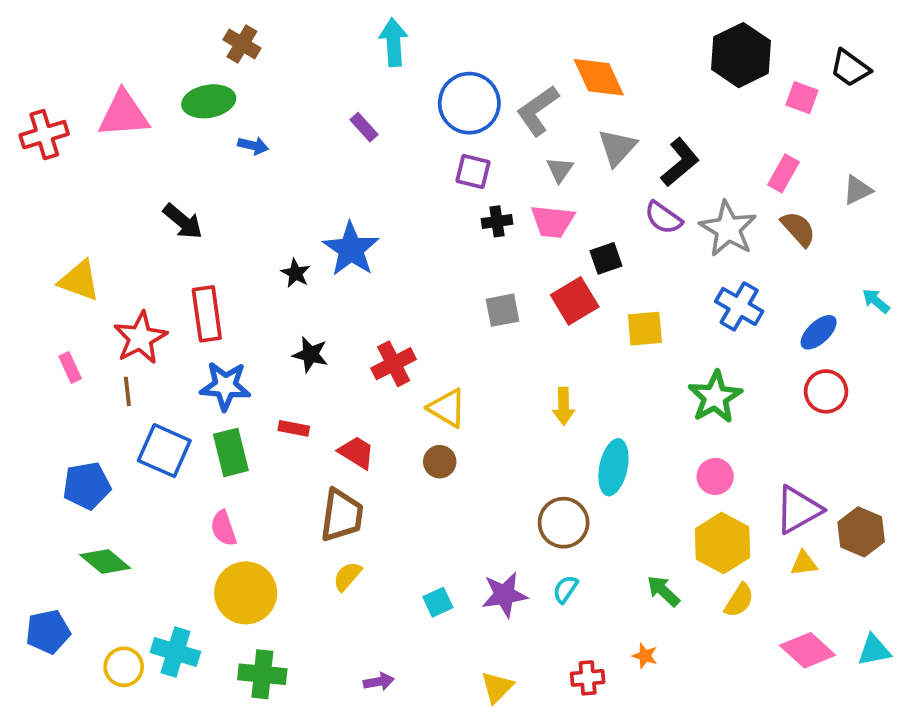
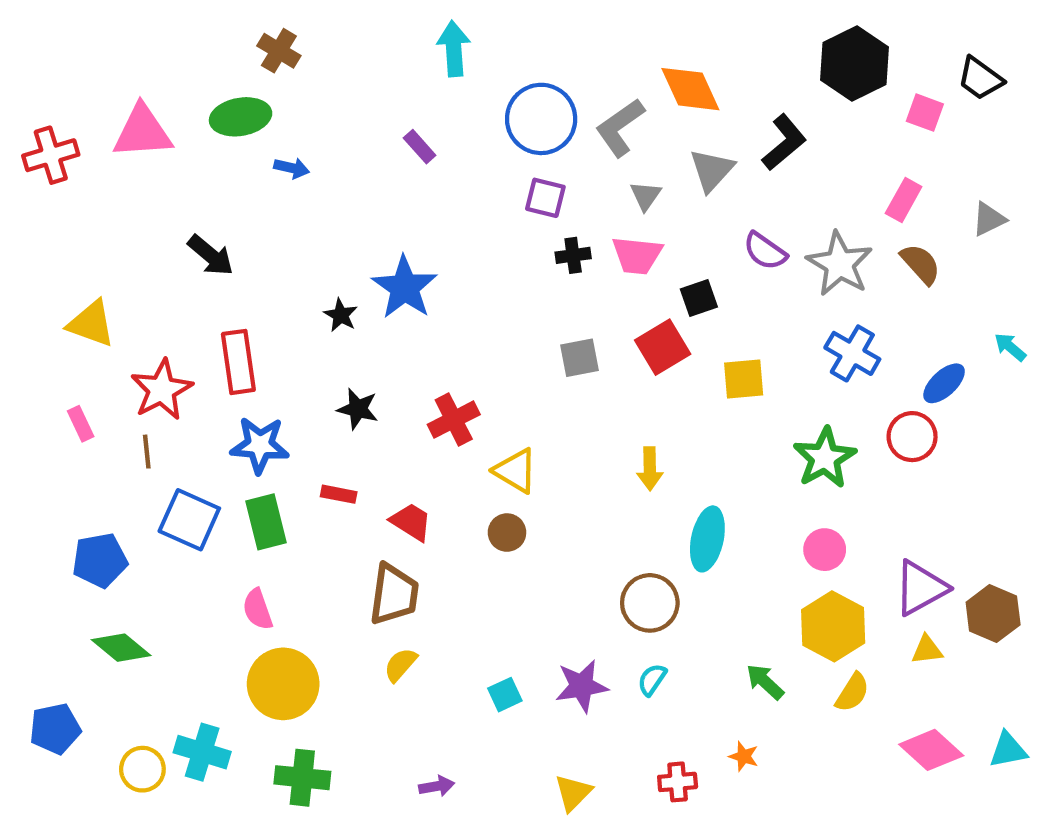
black L-shape: (680, 162) -> (784, 142), moved
red circle: (826, 391) -> (912, 437), moved

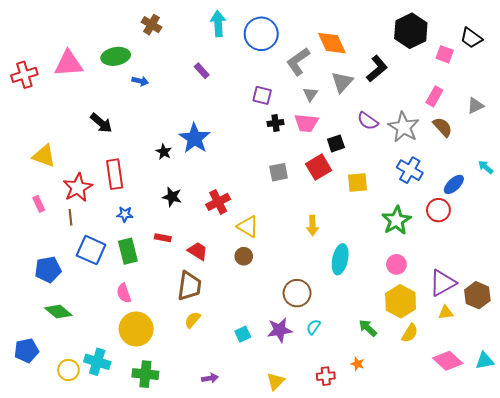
brown cross: (279, 51) -> (152, 25), moved
blue circle: (541, 119) -> (261, 34), moved
blue star: (260, 445) -> (125, 214), size x0.6
brown circle: (650, 603) -> (297, 293), moved

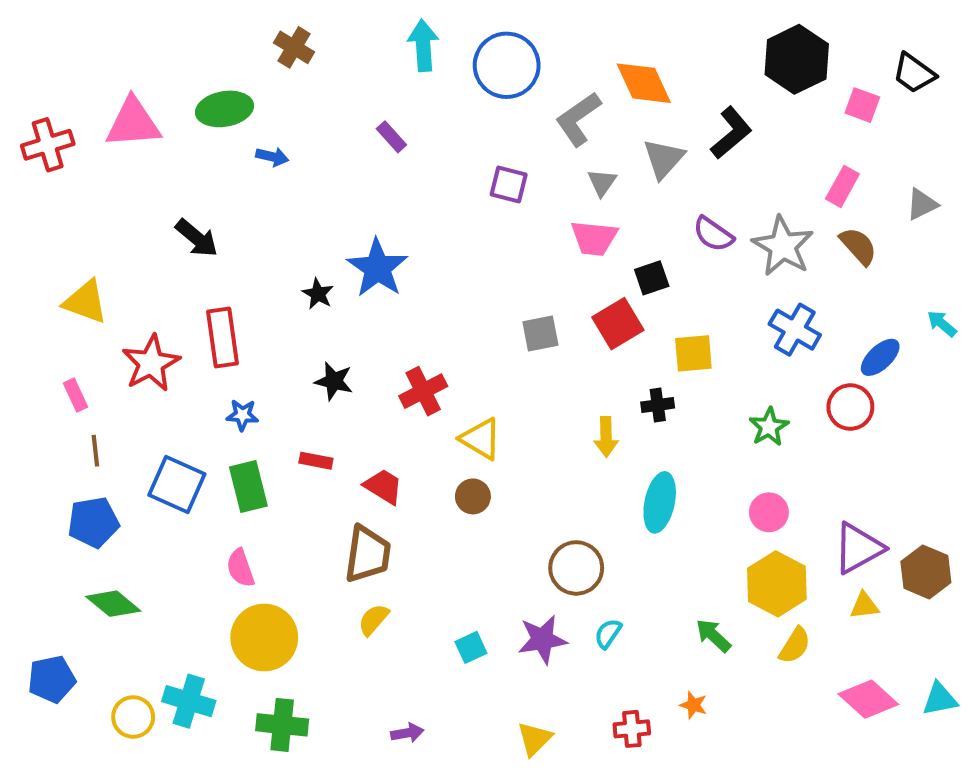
black cross: (276, 123) -> (658, 405), moved
brown line: (71, 217) -> (95, 451), moved
green star: (396, 220) -> (769, 427), size x0.7

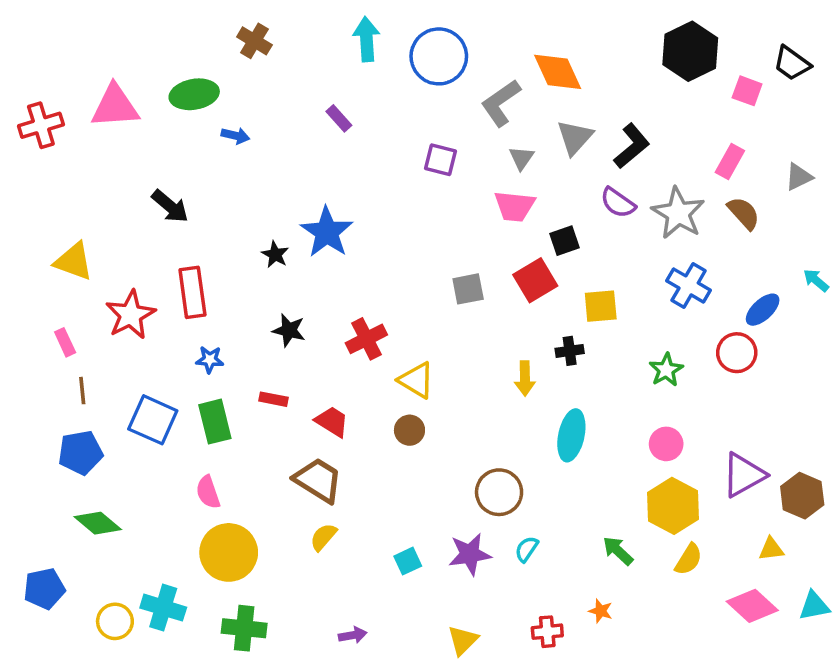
black L-shape: (731, 133) -> (632, 146), moved
brown trapezoid: (368, 554) -> (318, 480), turned -66
yellow triangle: (864, 606) -> (771, 549), moved

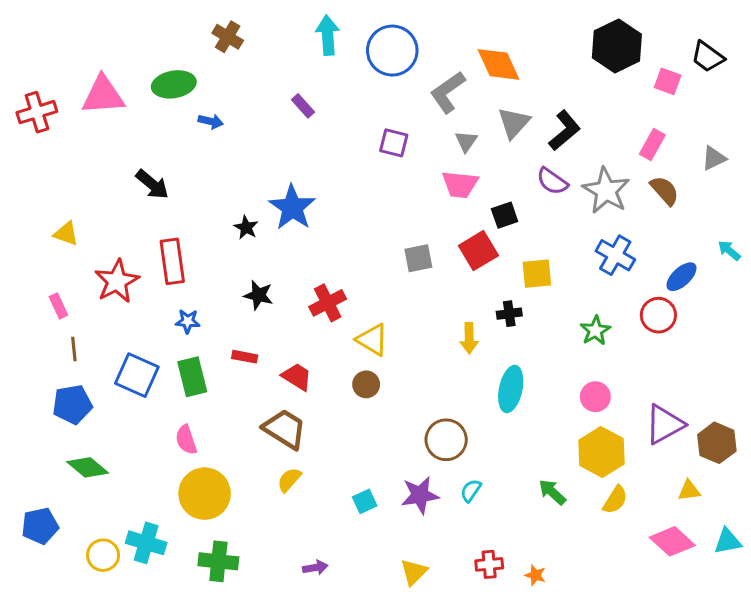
yellow triangle: (74, 261) -> (66, 234), size x0.7
orange star: (601, 611) -> (535, 575), moved

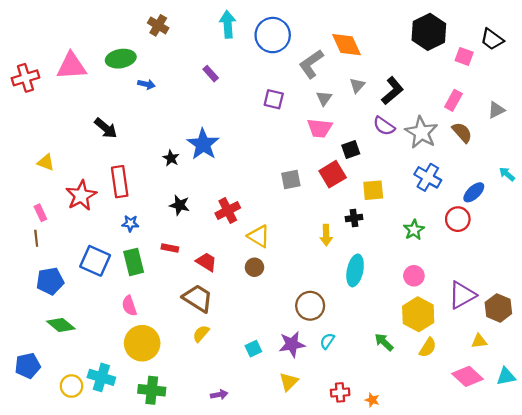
gray triangle: (514, 123) -> (357, 85), size x0.7
brown line: (74, 349) -> (36, 238), moved
yellow triangle: (414, 572) -> (289, 382), moved

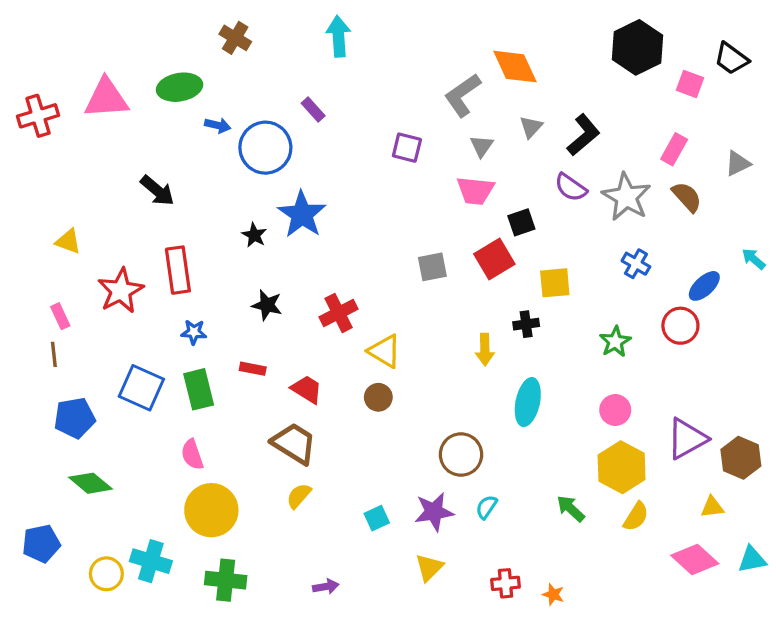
blue circle: (273, 35) -> (265, 148), moved
blue cross: (428, 177) -> (636, 264), size x0.7

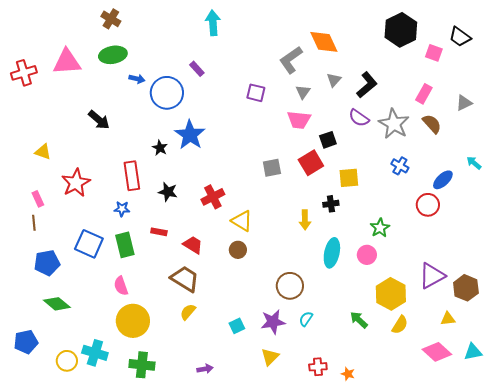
brown cross: (235, 38) -> (111, 19), moved
red rectangle: (178, 270) -> (132, 176), moved
green star: (615, 342) -> (380, 228), moved
pink circle: (615, 410) -> (367, 255), moved

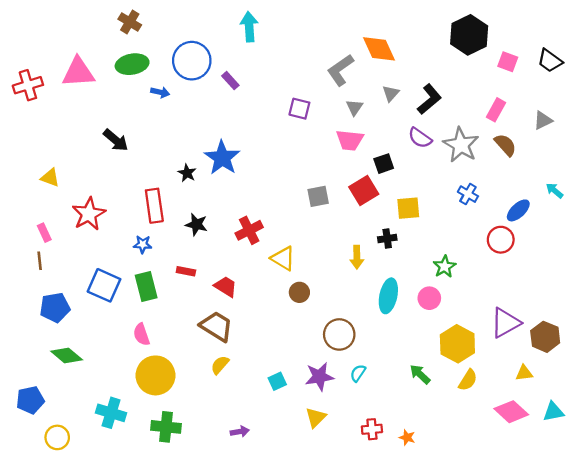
black trapezoid: (460, 37) -> (550, 61), moved
blue circle: (167, 93) -> (192, 61), moved
brown circle: (238, 250) -> (299, 292), moved
yellow circle: (67, 361) -> (57, 437), moved

